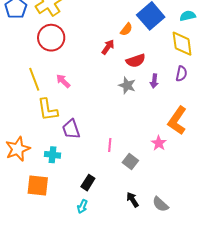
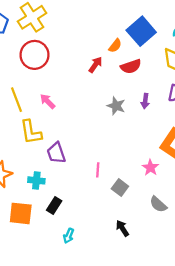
red semicircle: (136, 61) -> (131, 66), moved
black rectangle: (88, 183) -> (54, 205), moved
gray semicircle: (160, 204) -> (158, 204), moved

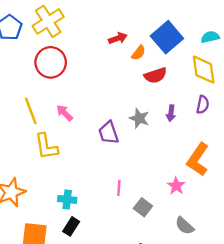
red arrow: (95, 65) -> (118, 38), moved, turned 35
purple trapezoid: (56, 153) -> (109, 133), moved
cyan cross: (36, 180) -> (67, 199), moved

